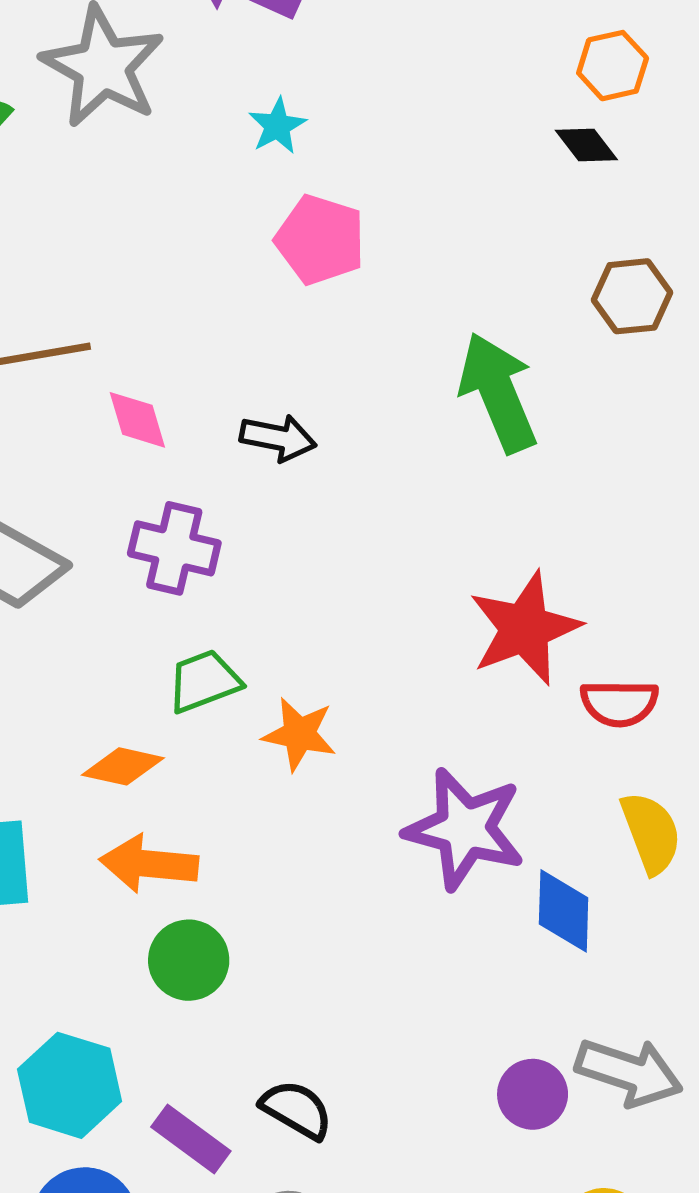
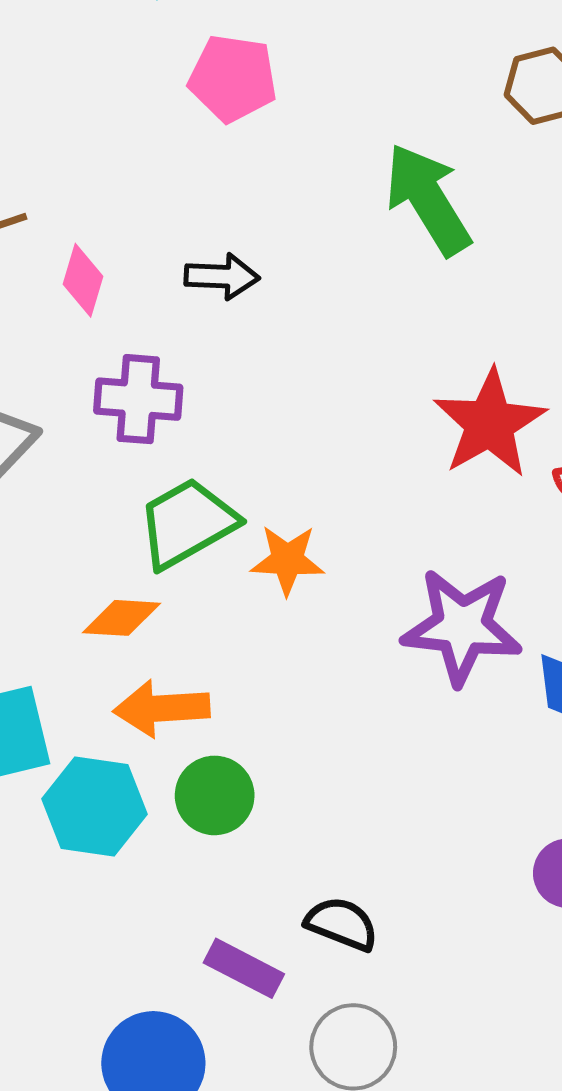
pink diamond: (137, 420) -> (83, 280), turned 42
green trapezoid: (204, 681) -> (187, 523), size x1.4
cyan hexagon: (70, 1085) -> (95, 806), moved

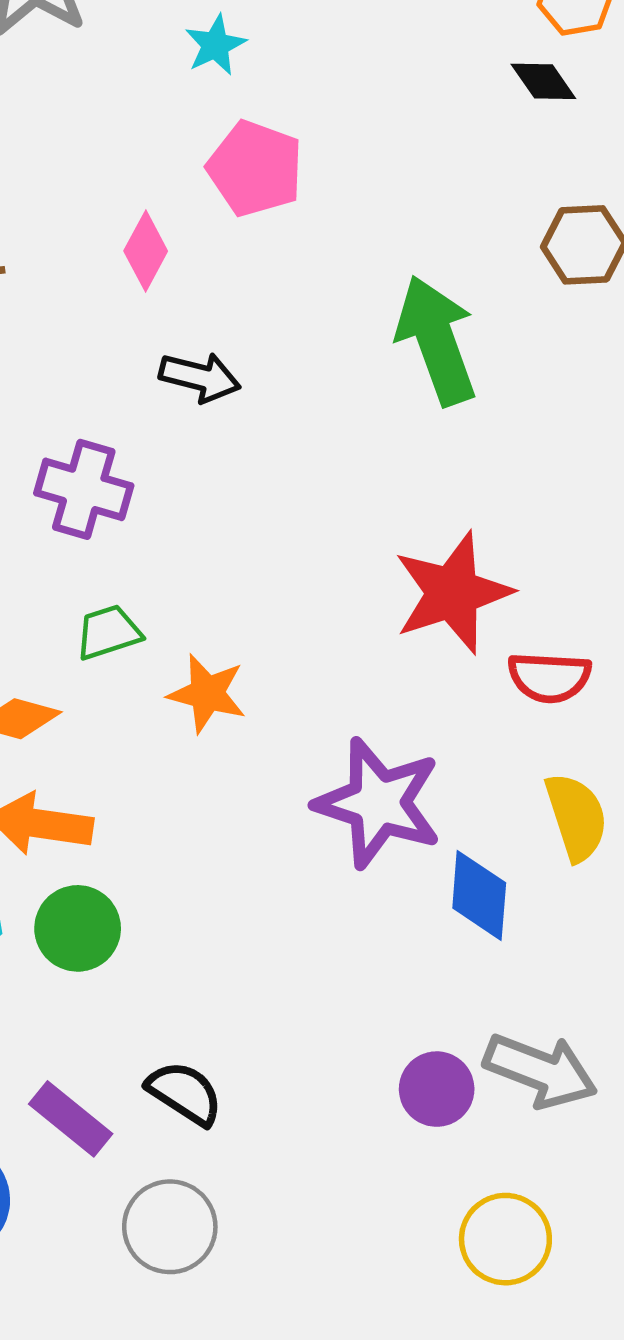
pink diamond: (83, 280) -> (146, 251), moved
green trapezoid: (187, 523) -> (108, 632), size x0.6

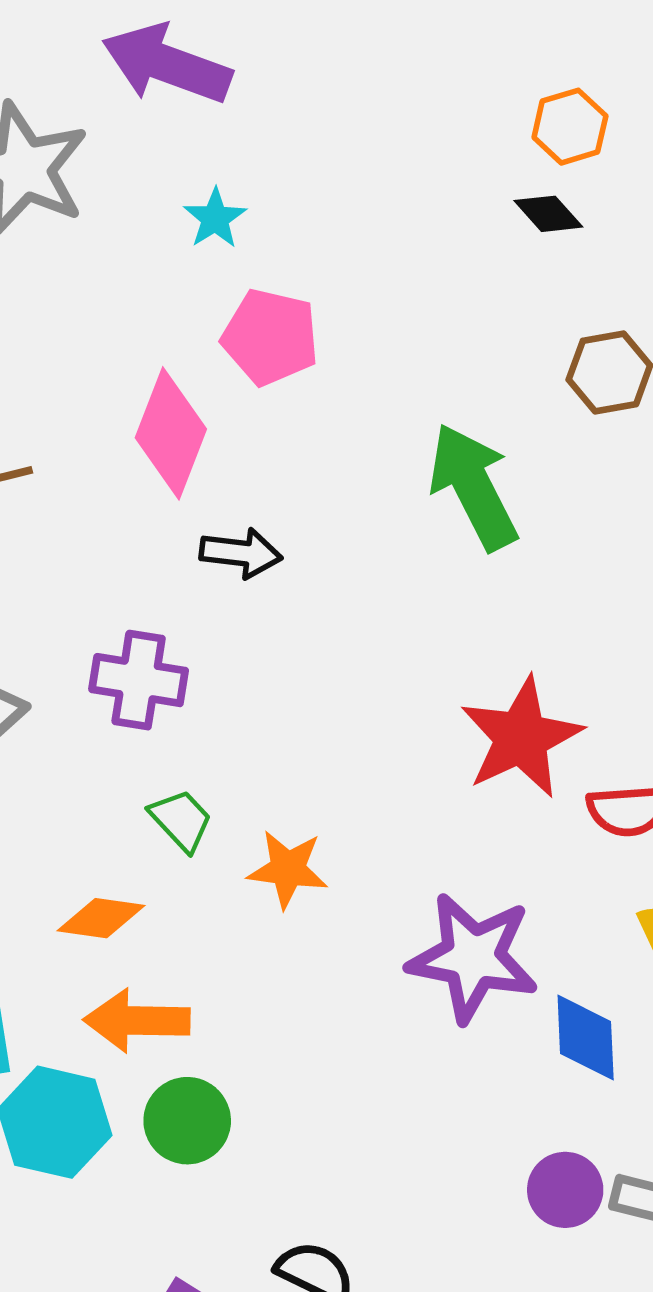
pink diamond: (146, 251) -> (171, 433), size x1.6
green trapezoid: (108, 632) -> (181, 820), turned 72
purple circle: (437, 1089) -> (565, 1190), moved

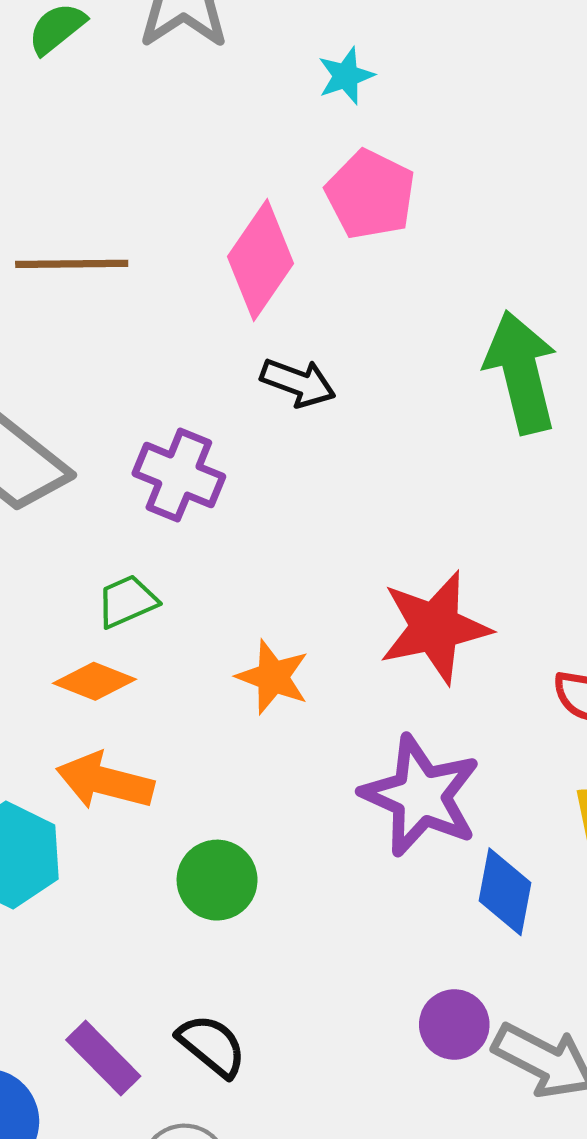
red star: (521, 738) -> (435, 627), moved
green trapezoid: (181, 820) -> (127, 601), moved, turned -84
green circle: (187, 1121) -> (217, 880), moved

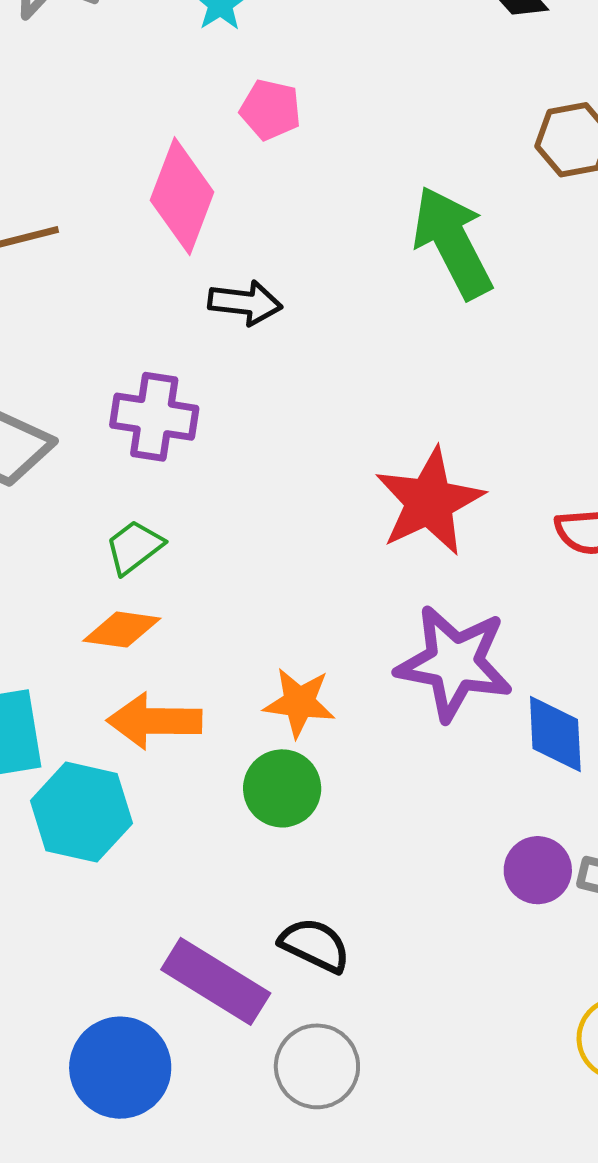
pink pentagon: (370, 194) -> (270, 110), size x0.7
orange star: (273, 677) -> (299, 702), moved
purple rectangle: (103, 1058) -> (216, 981), size x1.4

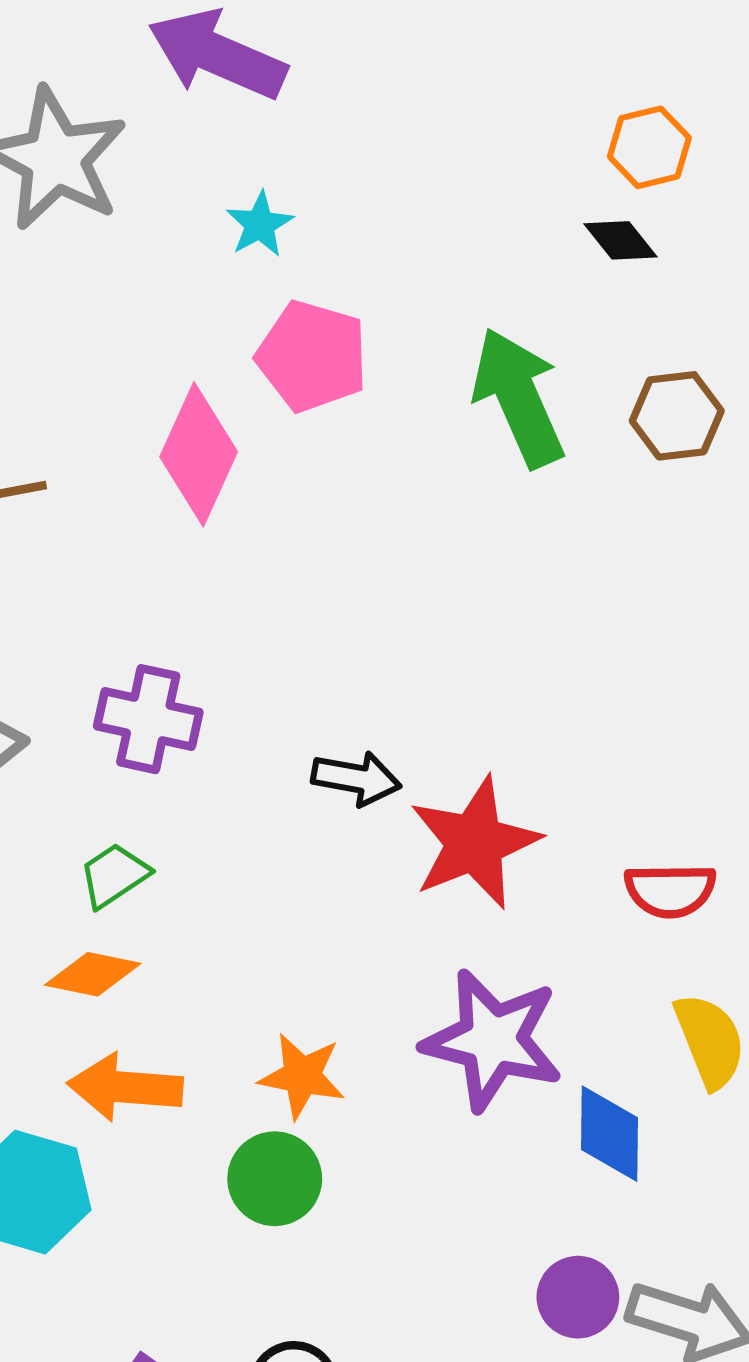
pink pentagon: (270, 110) -> (312, 356), size x1.5
green arrow: (452, 242) -> (518, 397), moved
black arrow: (245, 303) -> (356, 778), moved

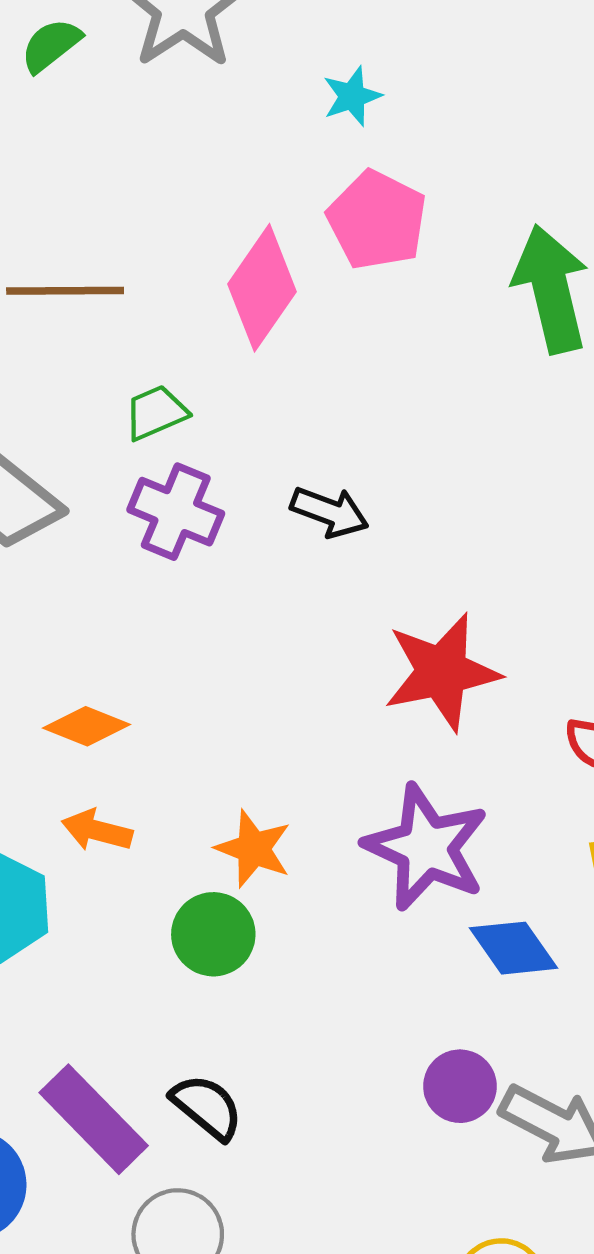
black arrow: (356, 778) -> (330, 512), moved
green trapezoid: (114, 875) -> (156, 413), moved
orange arrow: (125, 1087) -> (97, 830), size x0.7
blue diamond: (609, 1134) -> (514, 948), turned -46

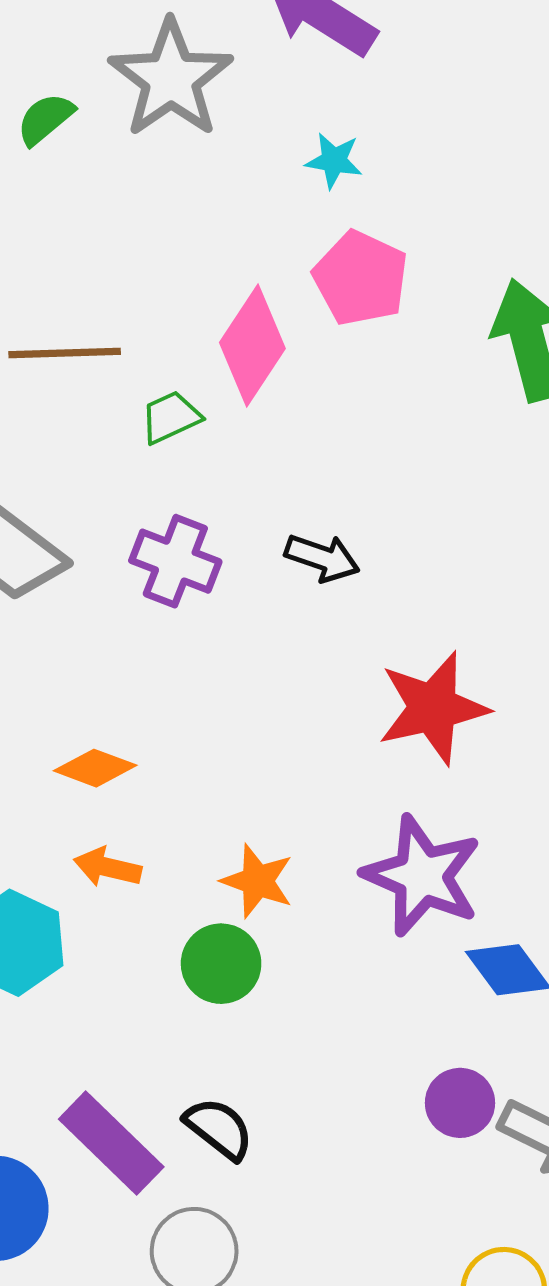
cyan star: (352, 96) -> (334, 161), turned 30
green trapezoid: (156, 413) -> (171, 417), moved

